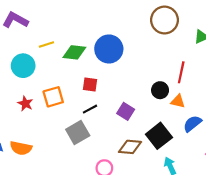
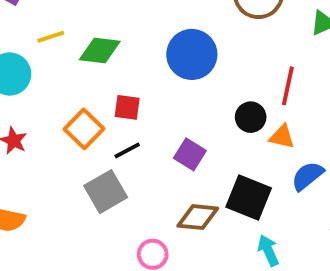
blue circle: (109, 49) -> (192, 54), moved
orange square: (53, 97) -> (84, 129), moved, turned -30
black square: (159, 136) -> (249, 197), turned -30

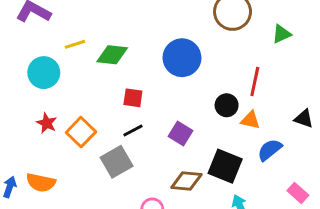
orange square: (84, 129) -> (81, 132), moved

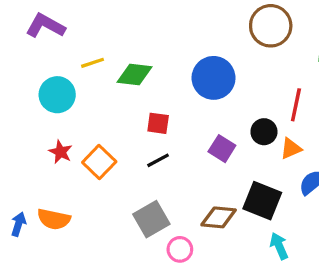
orange triangle: (250, 120) -> (291, 149), turned -36
purple square: (181, 134) -> (222, 149), moved
gray square: (117, 162) -> (151, 219), moved

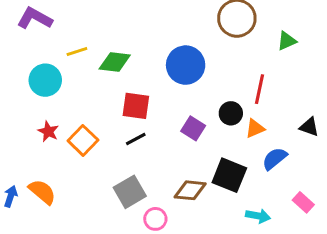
red square: (158, 123) -> (136, 106), size x1.4
orange semicircle: (54, 219) -> (42, 192), turned -152
cyan arrow: (279, 246) -> (258, 216), moved, turned 125

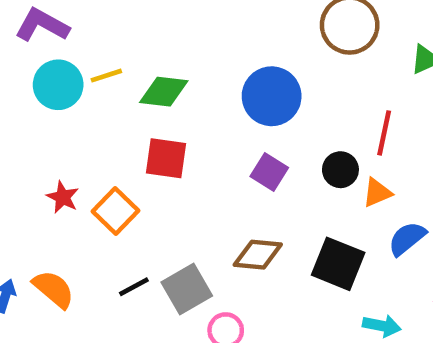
cyan circle: (45, 80) -> (58, 85), moved
red square: (136, 106) -> (166, 158), moved
purple square: (193, 128) -> (269, 172), moved
black line: (136, 139) -> (134, 287), moved
brown diamond: (190, 190) -> (258, 255), moved

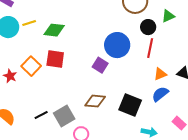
blue circle: (272, 96) -> (117, 45), moved
black circle: (340, 170) -> (148, 27), moved
orange triangle: (377, 193) -> (160, 74), moved
orange square: (116, 211) -> (31, 66), moved

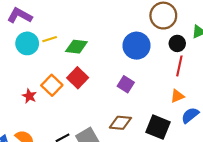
blue circle: (117, 45) -> (137, 46), moved
red square: (55, 59) -> (78, 78), turned 36
orange triangle: (160, 74) -> (177, 96), moved

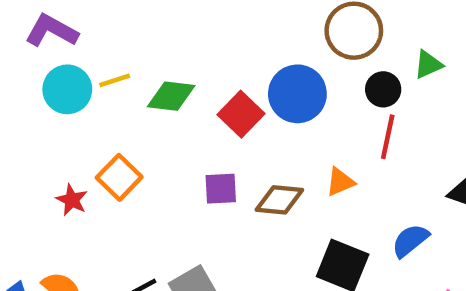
red square: (78, 78) -> (241, 114), moved
purple square: (126, 84) -> (221, 189), moved, turned -35
orange triangle: (177, 96) -> (340, 182), moved
brown diamond: (120, 123) -> (279, 200), moved

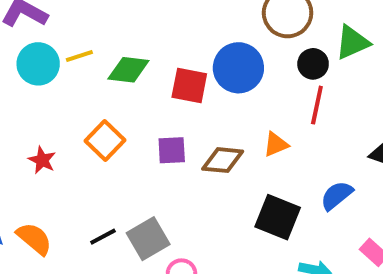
green triangle: (428, 65) -> (352, 42), size x1.4
red square: (241, 114) -> (189, 85), turned -33
orange square: (119, 177) -> (105, 140), moved

